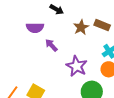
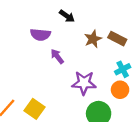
purple star: (77, 66) -> (84, 83), turned -30

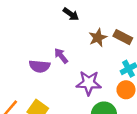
purple semicircle: (40, 35) -> (40, 66), moved

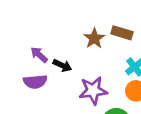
black arrow: (71, 14) -> (62, 65), moved
purple arrow: (61, 56) -> (39, 55), moved

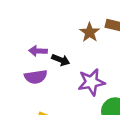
purple arrow: (39, 55) -> (38, 51), turned -36

